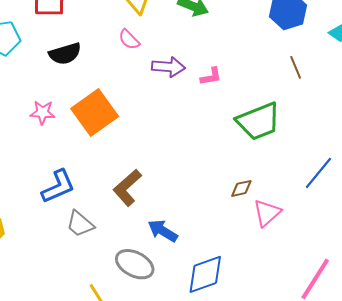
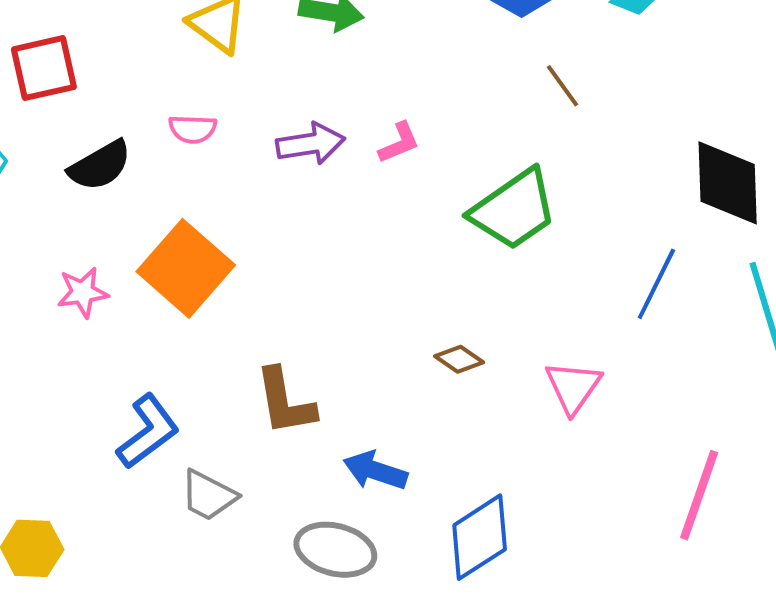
pink semicircle: (129, 39) -> (193, 129), moved, turned -30
brown L-shape: (127, 188) -> (285, 402), turned -45
brown diamond: (241, 188) -> (459, 359), moved, turned 60

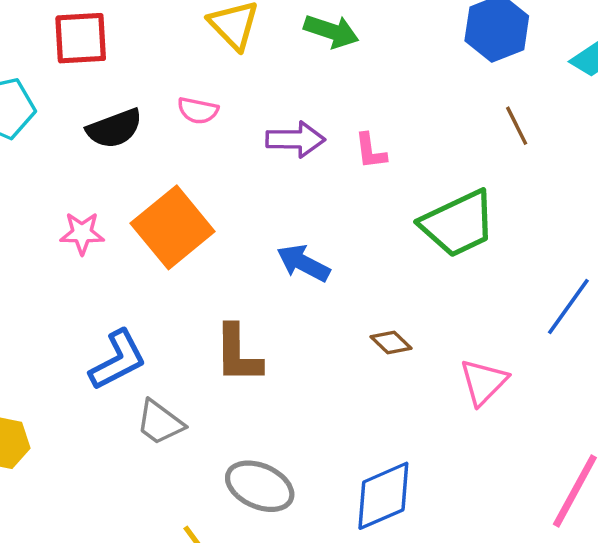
pink L-shape: (399, 143) -> (371, 151), turned 96
blue arrow: (375, 471) -> (303, 263), moved

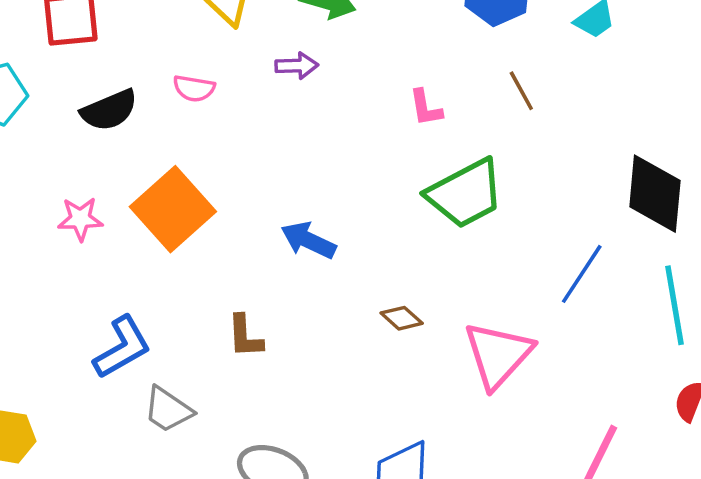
purple arrow: (296, 139) -> (297, 66), moved, size x0.7
pink L-shape: (371, 151) -> (426, 108), moved
brown L-shape: (238, 354) -> (245, 336), size x0.7
pink triangle: (484, 382) -> (498, 355), size x1.4

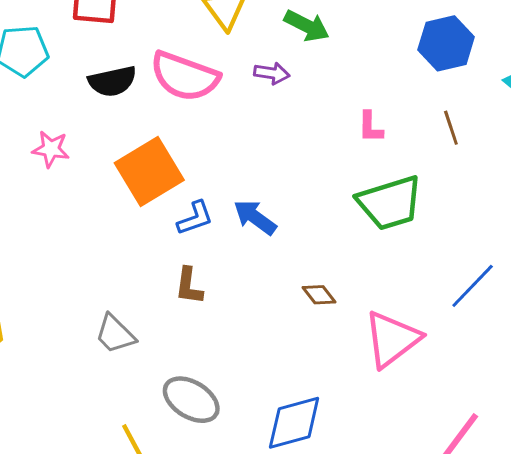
pink semicircle: (194, 88) -> (185, 76), size x2.0
pink star: (80, 219) -> (51, 149), moved
blue L-shape: (122, 347) -> (195, 218), moved, size x0.7

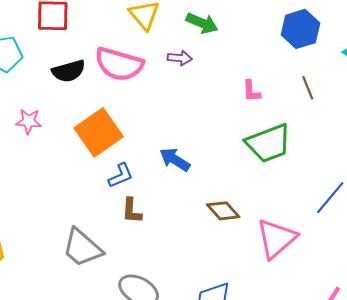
blue L-shape: (195, 218) -> (121, 176), moved
brown diamond: (319, 295) -> (223, 211), size x1.4
gray trapezoid: (115, 334) -> (82, 248), size x1.4

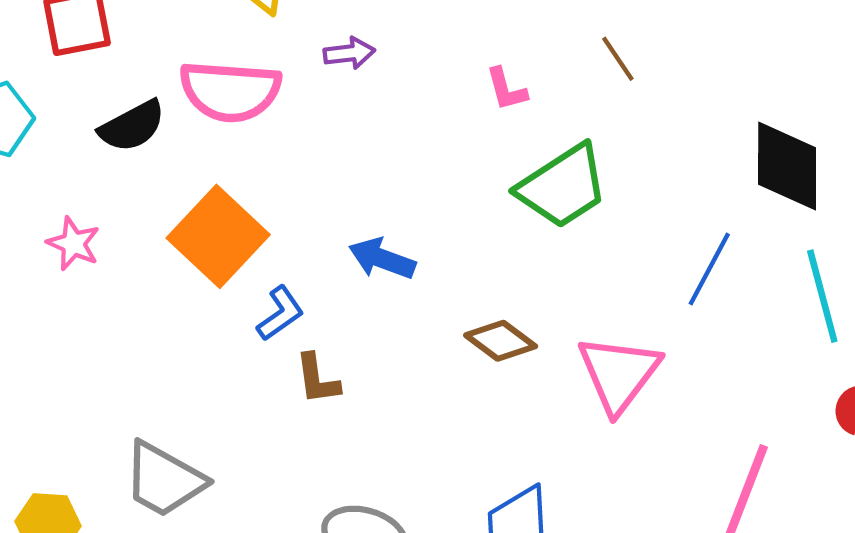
pink star: (29, 121) -> (73, 244), turned 30
gray trapezoid: (82, 248) -> (164, 480), moved

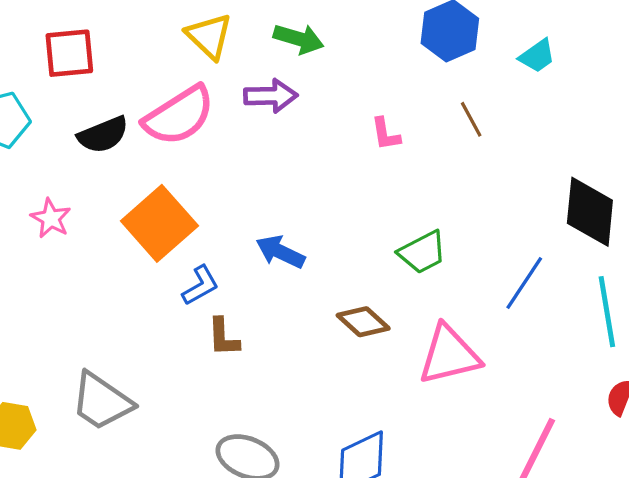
purple arrow: (349, 53) -> (271, 96), size x1.4
pink semicircle: (230, 91) -> (179, 116), turned -42
green trapezoid: (563, 186) -> (422, 252), moved, size x0.7
pink triangle: (619, 374) -> (449, 355), turned 34

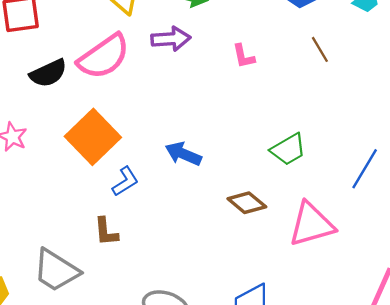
pink L-shape: (386, 134) -> (243, 56), moved
brown L-shape: (223, 337) -> (106, 232), moved

